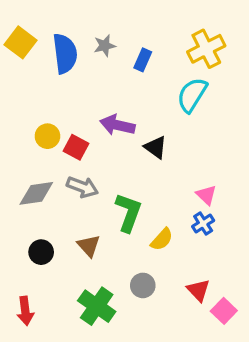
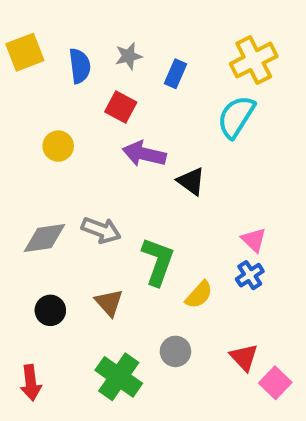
yellow square: (20, 42) -> (25, 52), turned 32
blue semicircle: (65, 54) -> (80, 66), size x0.7
yellow circle: (47, 136) -> (58, 146), moved
red square: (76, 147) -> (121, 107), moved

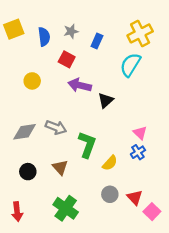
black triangle: (191, 181) -> (106, 100), turned 42
gray circle: (175, 351) -> (110, 194), moved

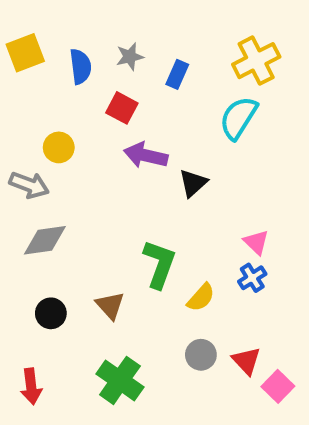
gray arrow: (56, 127) -> (29, 185), moved

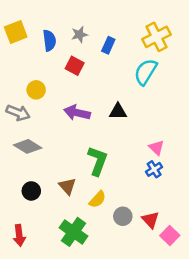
purple arrow: (146, 155) -> (77, 113), moved
black triangle: (193, 183) -> (118, 112), turned 42
gray diamond: (45, 240) -> (28, 146), turned 40
yellow semicircle: (201, 298) -> (98, 199), moved

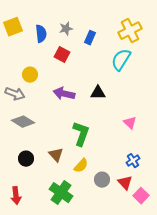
blue cross: (154, 169) -> (133, 161), moved

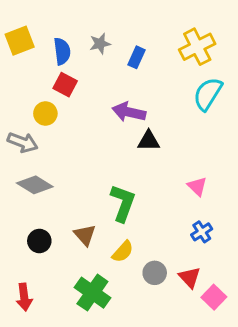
red square: (62, 55) -> (65, 85), moved
cyan semicircle: (121, 60) -> (208, 94), moved
purple arrow: (64, 94) -> (129, 112), moved
blue cross: (133, 161) -> (202, 232), moved

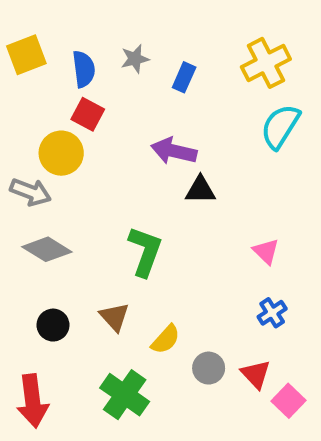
yellow circle: (45, 114) -> (61, 153), size x1.4
green L-shape: (123, 203) -> (145, 251), moved
red arrow: (24, 297) -> (33, 401), size x1.4

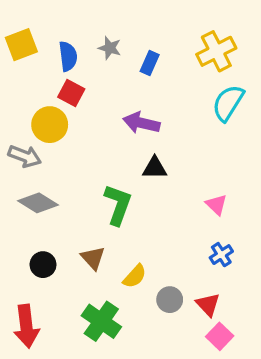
gray star: (135, 59) -> (110, 48), turned 30
black triangle: (200, 190) -> (155, 168), moved
pink square: (288, 401) -> (220, 336), moved

